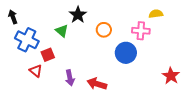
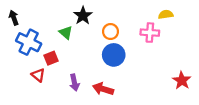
blue circle: (126, 53) -> (114, 55), moved

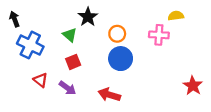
red square: (51, 58) -> (73, 62), moved
purple arrow: (74, 83) -> (68, 88), moved, turned -42

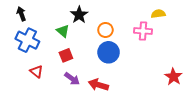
black arrow: (14, 19) -> (21, 14), moved
purple arrow: (68, 88) -> (72, 79), moved

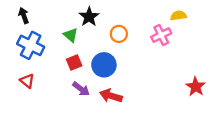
pink cross: (143, 31) -> (161, 35), turned -30
blue circle: (109, 52) -> (104, 65), moved
red triangle: (37, 72) -> (27, 81), moved

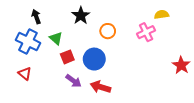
black arrow: (24, 16) -> (36, 17), moved
green triangle: (71, 35) -> (56, 38), moved
red star: (196, 87) -> (181, 65), moved

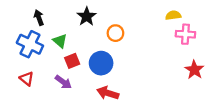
pink cross: (146, 32) -> (185, 34), moved, turned 30
purple arrow: (74, 81) -> (63, 82), moved

